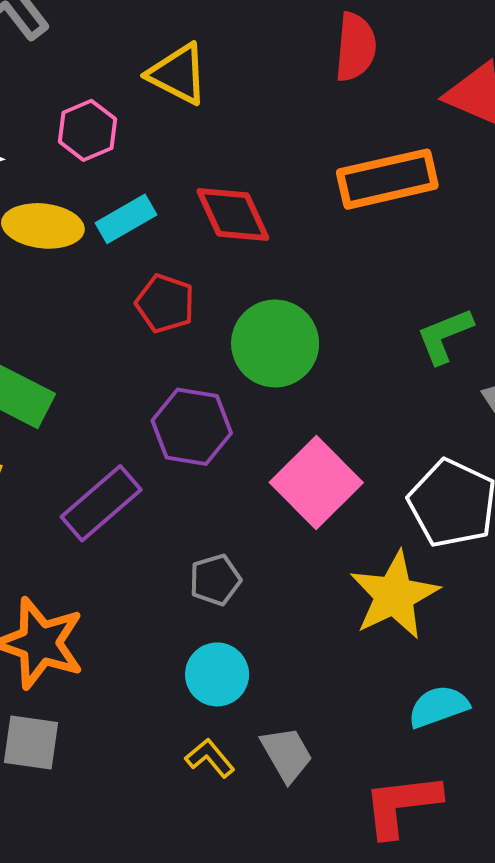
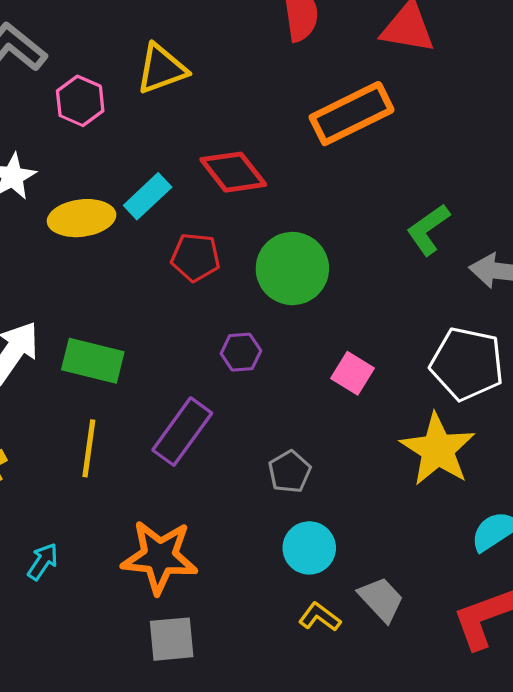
yellow triangle: (178, 74) -> (162, 69), turned -34
pink hexagon: (87, 130) -> (80, 101), moved
purple hexagon: (192, 427) -> (241, 352), size x0.6
pink square: (316, 482) -> (353, 373), size x0.6

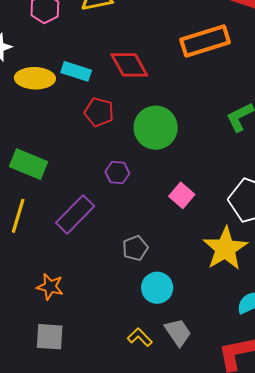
cyan rectangle: (148, 196) -> (76, 71), turned 52
cyan circle: (309, 548) -> (157, 288), moved
orange star: (160, 557) -> (50, 287), size x0.6

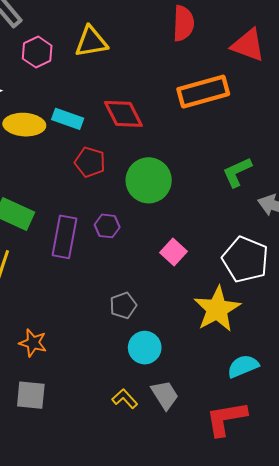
purple rectangle: (75, 214) -> (65, 237), moved, turned -36

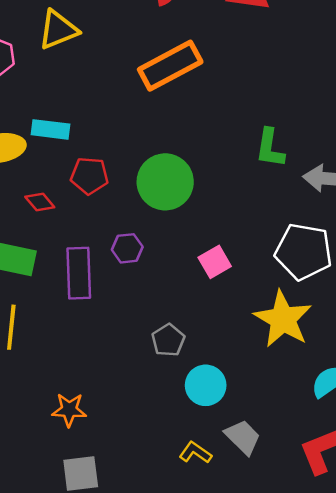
orange rectangle: (203, 92) -> (170, 66), moved
red diamond: (123, 114) -> (40, 202), moved, size x0.6
green L-shape: (237, 172) -> (270, 148), turned -44
pink square: (174, 252) -> (215, 262), turned 30

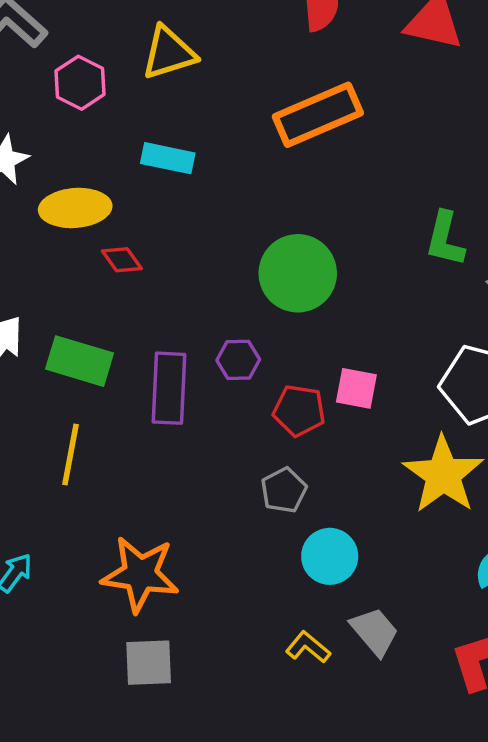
cyan rectangle: (51, 129) -> (168, 158), moved
red pentagon: (89, 176) -> (299, 411), moved
red diamond: (40, 202) -> (122, 260), moved
pink square: (215, 262) -> (356, 388), turned 36
orange star: (69, 410) -> (140, 574), size x1.6

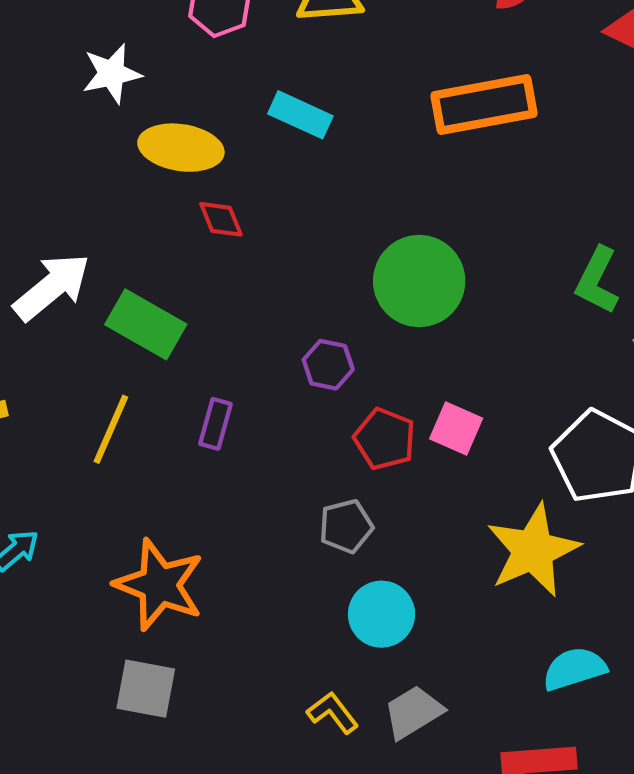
purple rectangle: (169, 388) -> (215, 424), moved, size x0.6
gray trapezoid: (375, 631) -> (413, 712), turned -94

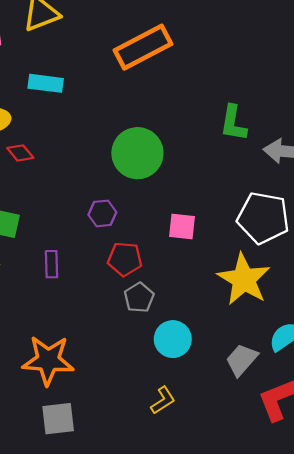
red pentagon: (385, 439) -> (125, 259), moved
gray trapezoid: (413, 712) -> (242, 360), moved
yellow L-shape: (333, 713) -> (163, 400), turned 112

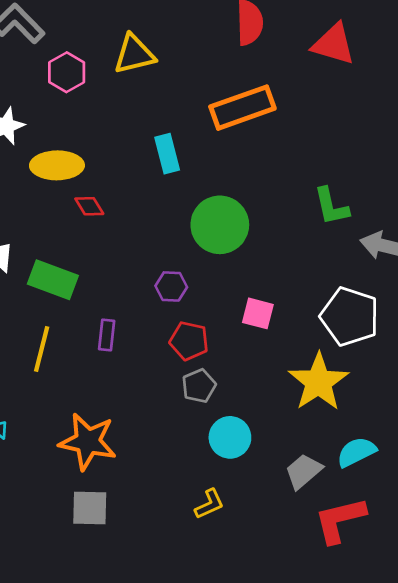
cyan rectangle: (46, 83) -> (167, 154), moved, turned 60
green L-shape: (233, 123) -> (331, 206), turned -30

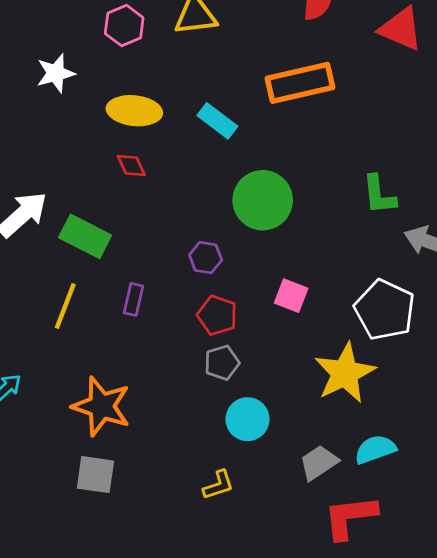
cyan rectangle: (167, 154) -> (217, 121), turned -45
yellow ellipse: (57, 165) -> (134, 111), moved

